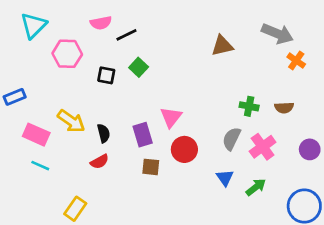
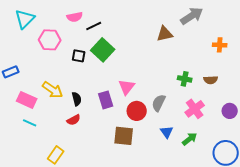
gray arrow: (277, 34) -> (192, 16), moved, turned -55
orange cross: (296, 61) -> (220, 45), turned -32
green square: (139, 67) -> (103, 50), size x1.6
gray semicircle: (232, 139) -> (159, 103), moved
brown square: (151, 167) -> (124, 136), moved, size x1.5

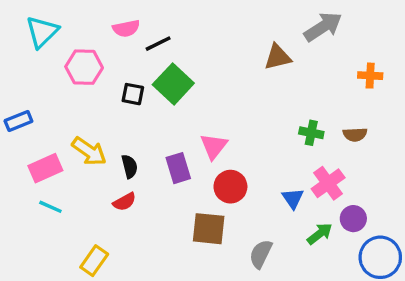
pink rectangle: (27, 100) -> (45, 168), turned -48
gray semicircle: (159, 103) -> (261, 254), moved
purple circle: (230, 111) -> (353, 219), moved
blue triangle: (167, 132) -> (293, 198), moved

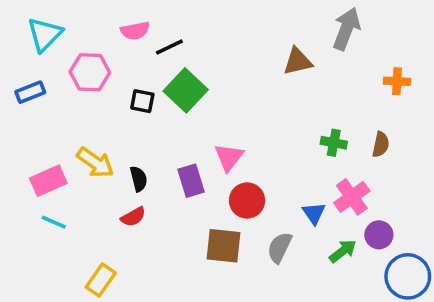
gray arrow: (323, 27) -> (346, 29), turned -36
blue rectangle: (18, 121) -> (30, 92), moved
brown semicircle: (355, 134) -> (381, 145), turned -75
gray semicircle: (261, 254) -> (280, 247), moved

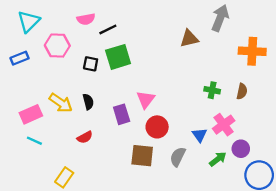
orange cross: (397, 81) -> (252, 51), size x1.6
green square: (186, 90) -> (118, 57), turned 30
black semicircle: (139, 179) -> (88, 102), moved

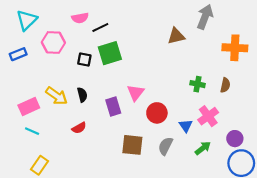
red circle: (157, 127) -> (157, 113), moved
purple circle: (241, 149) -> (235, 139), moved
yellow rectangle: (64, 177) -> (40, 165), moved

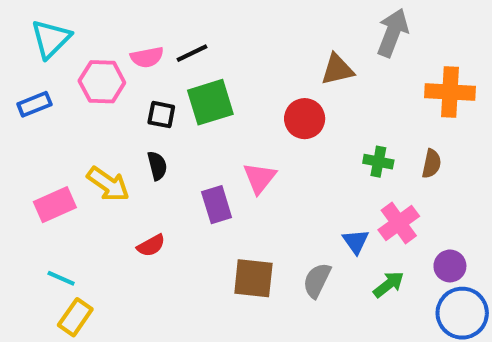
pink semicircle: (80, 18) -> (147, 57), moved
black semicircle: (82, 95) -> (157, 166), moved
red circle: (157, 113) -> (305, 119), moved
cyan line: (32, 131) -> (61, 278), moved

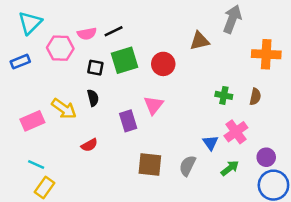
red circle: (305, 119) -> (163, 64), moved

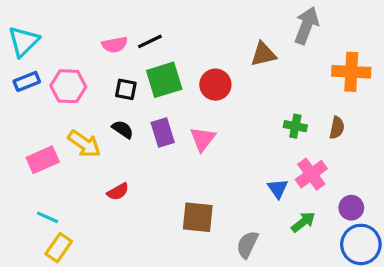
cyan triangle: (30, 23) -> (24, 41), moved
pink hexagon: (60, 48) -> (68, 86), moved
black semicircle: (93, 98) -> (123, 129), turned -42
purple rectangle: (128, 121) -> (163, 133), moved
gray semicircle: (187, 166) -> (247, 244), moved

